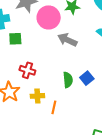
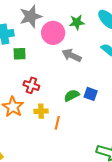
blue square: (87, 78) -> (91, 94), turned -32
green semicircle: (68, 80) -> (72, 95), turned -112

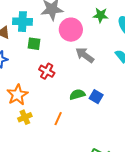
green star: (77, 22) -> (101, 15), moved
red cross: (31, 85) -> (47, 71), moved
yellow cross: (41, 111) -> (25, 117), moved, turned -32

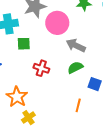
green semicircle: (77, 94) -> (75, 67), moved
orange line: (58, 119) -> (78, 105), moved

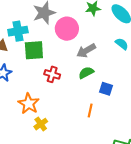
green square: (24, 44) -> (34, 50), size x1.5
gray arrow: (76, 45) -> (86, 51), turned -54

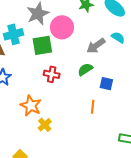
green square: (34, 50) -> (42, 45), moved
gray arrow: (86, 51) -> (96, 46), moved

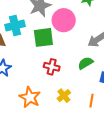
yellow cross: (45, 125) -> (64, 96), moved

